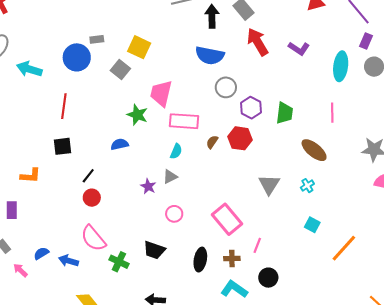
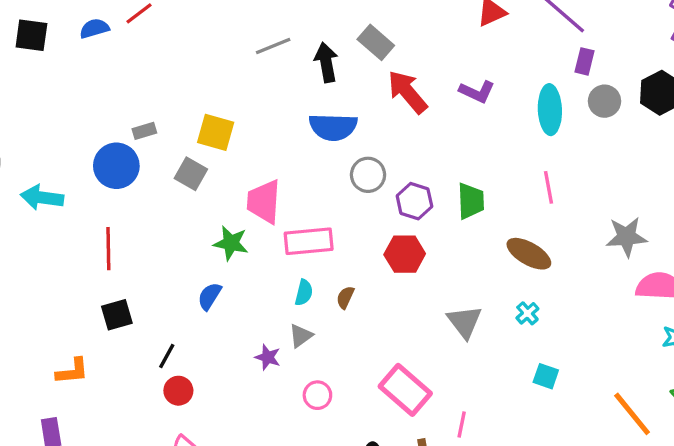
brown semicircle: (212, 142) -> (345, 297), moved
blue semicircle: (120, 144) -> (210, 296), turned -36
orange line: (344, 248) -> (632, 414), moved, turned -72

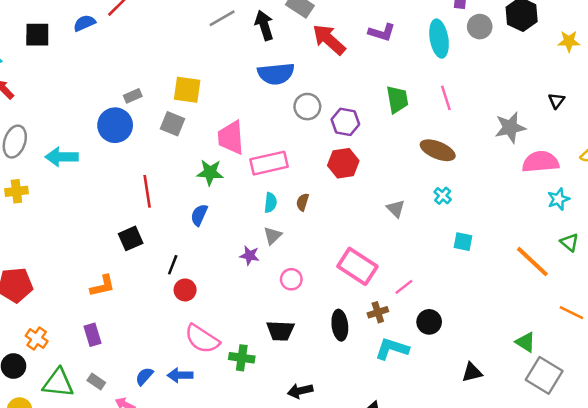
green trapezoid: (471, 201) -> (397, 99), moved
red line: (108, 249) -> (147, 191), moved
gray triangle: (465, 322) -> (396, 209), size x0.7
pink line: (462, 424) -> (404, 287), turned 48

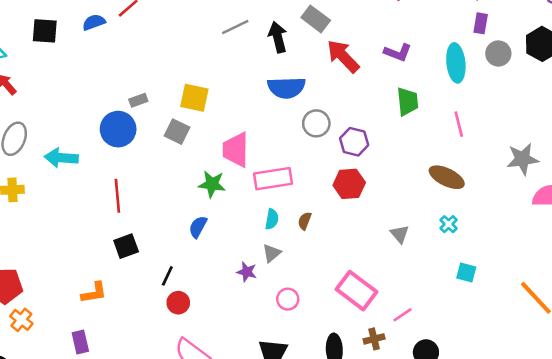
green trapezoid: (397, 99) -> (408, 101), moved
red line: (147, 191) -> (117, 196), moved
orange cross: (37, 338) -> (21, 320), moved

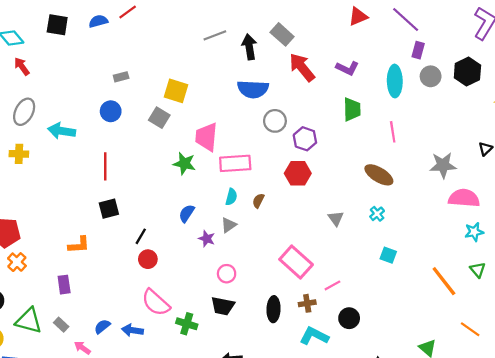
gray rectangle: (138, 100) -> (121, 77), moved
blue circle: (118, 129) -> (111, 111), size x0.7
blue semicircle: (198, 227) -> (187, 213), moved
pink circle: (288, 299) -> (227, 274), moved

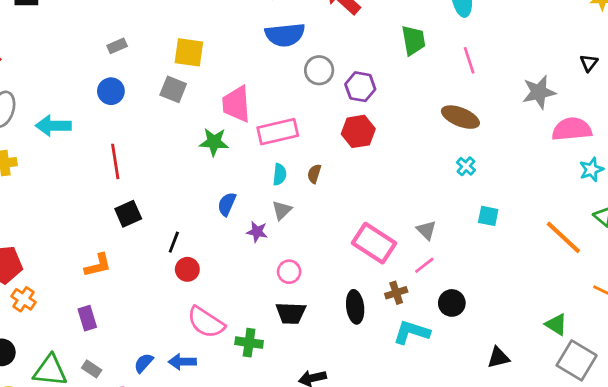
gray triangle: (336, 218) -> (426, 230), moved

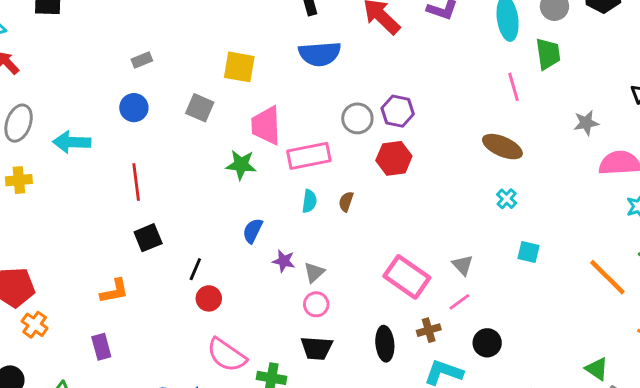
green trapezoid: (414, 40) -> (548, 54), moved
yellow square: (189, 52) -> (239, 67), moved
gray circle: (319, 70) -> (357, 118), moved
gray star: (539, 92) -> (586, 123), size x0.7
gray triangle: (282, 210) -> (314, 272), moved

